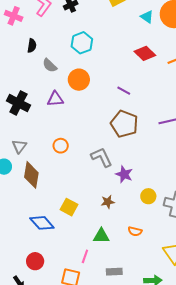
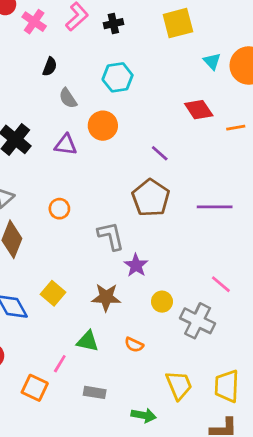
brown star: (108, 202) -> (106, 297), size x1.5

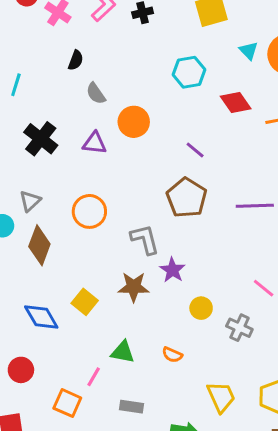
cyan hexagon: (118, 77) -> (189, 72), moved
orange circle: (59, 209) -> (89, 211), size x1.5
brown star: (106, 297) -> (134, 287), moved
gray cross: (198, 321) -> (239, 328), size x0.7

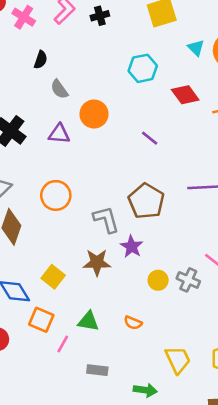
brown pentagon: (187, 198) -> (146, 201), moved
gray cross: (239, 328) -> (188, 280), moved
orange square: (67, 403) -> (41, 320), moved

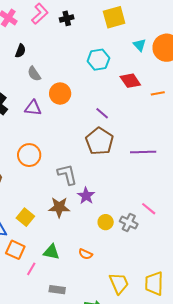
brown pentagon: (146, 201) -> (99, 141), moved

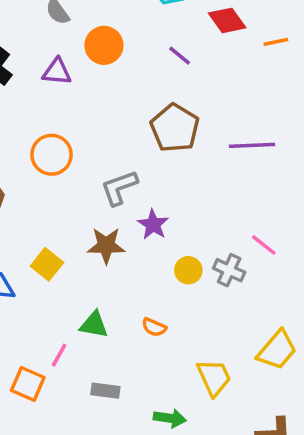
purple line: (102, 113) -> (180, 56), moved
gray L-shape: (67, 174) -> (119, 188), turned -95
orange square: (15, 250) -> (28, 384), moved
yellow trapezoid: (154, 283) -> (277, 350), moved, turned -140

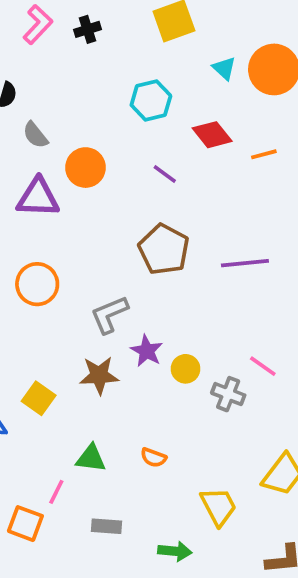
purple triangle: (57, 72) -> (38, 198), size x1.4
yellow circle: (188, 270) -> (186, 369), moved

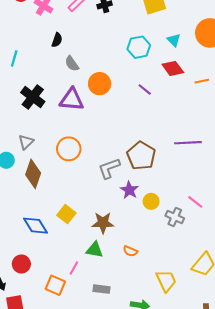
cyan triangle: (224, 68) -> (174, 40), moved
brown pentagon: (164, 249) -> (141, 156), moved
brown star: (99, 375) -> (103, 223), moved

